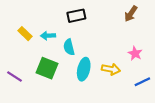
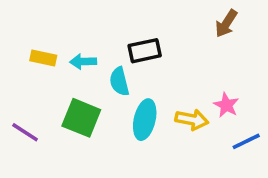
black rectangle: (76, 16) -> (145, 51), moved
yellow rectangle: (25, 34) -> (43, 58), turned -32
pink star: (135, 53) -> (226, 105), moved

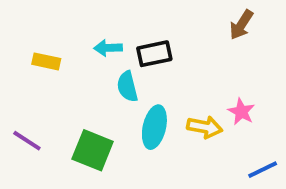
cyan arrow: (83, 62) -> (108, 48), moved
green square: (81, 118) -> (93, 150), moved
blue line: (246, 141) -> (263, 170), moved

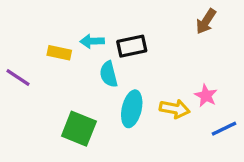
yellow rectangle: (46, 61) -> (59, 53), moved
purple line: (27, 141) -> (18, 77), moved
blue line: (263, 170) -> (224, 129), moved

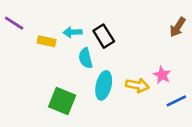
brown arrow: (206, 21) -> (178, 27), moved
black rectangle: (132, 46) -> (104, 36), turned 70
purple line: (18, 77) -> (14, 23), moved

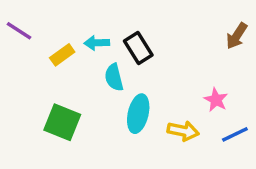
yellow rectangle: (47, 41) -> (62, 55), turned -48
yellow arrow: (137, 85) -> (183, 131), moved
green square: (62, 101) -> (62, 122), moved

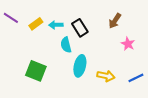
brown arrow: (237, 36) -> (115, 21), moved
yellow rectangle: (62, 55) -> (36, 24), moved
pink star: (216, 100) -> (128, 44), moved

